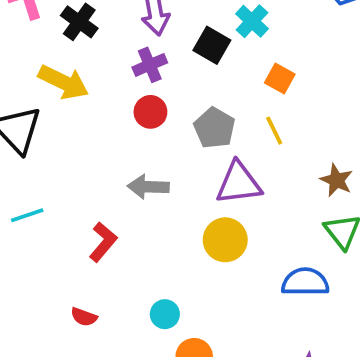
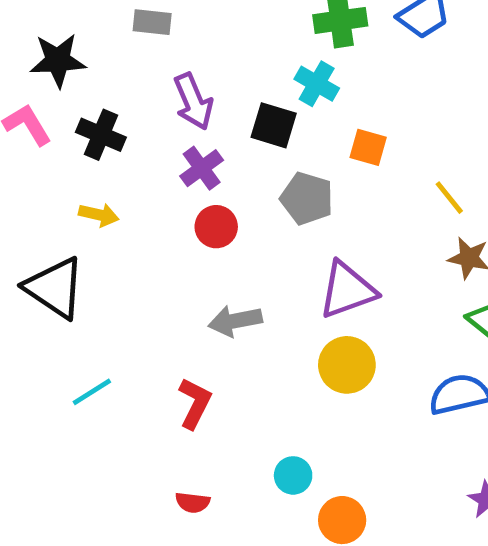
yellow arrow: (64, 82) -> (99, 215), size x0.6
gray pentagon: (214, 128) -> (307, 198), moved
yellow line: (274, 131) -> (449, 198), moved

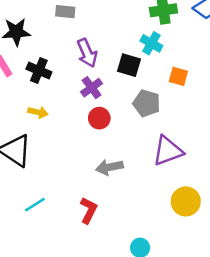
yellow circle: (347, 365) -> (186, 201), moved

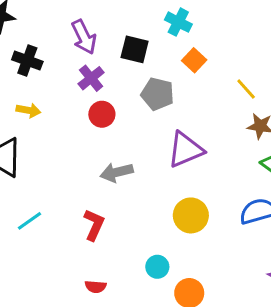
cyan cross: (151, 43) -> (178, 22), moved
orange square: (178, 76) -> (194, 60), turned 30
yellow circle: (186, 201) -> (191, 215), moved

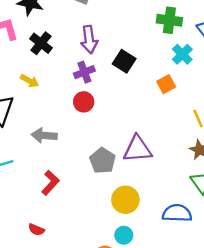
cyan cross: (178, 22) -> (182, 54), moved
gray pentagon: (157, 94) -> (102, 161), moved
gray arrow: (117, 172) -> (44, 135), moved
cyan circle: (157, 267) -> (124, 235), moved

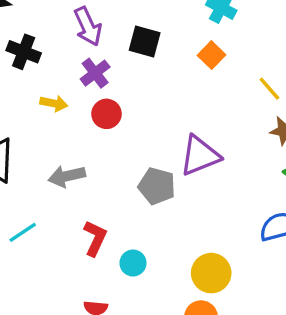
yellow arrow: (30, 81) -> (54, 103), moved
yellow circle: (125, 200) -> (211, 273), moved
cyan circle: (124, 235) -> (133, 263), moved

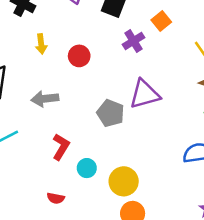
purple cross: (95, 73) -> (133, 41), moved
yellow arrow: (54, 103) -> (41, 44), turned 66
yellow circle: (211, 273) -> (124, 181), moved

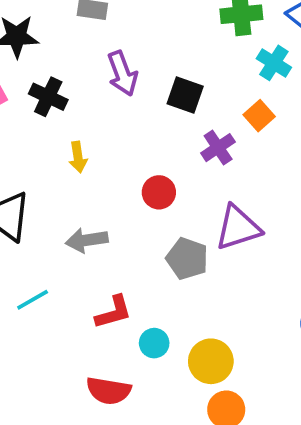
red circle: (79, 56) -> (159, 192), moved
red L-shape: (61, 147) -> (114, 312), turned 45
red semicircle: (56, 198) -> (109, 391), size x1.6

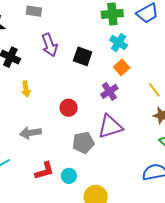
cyan cross: (274, 63) -> (119, 43), moved
purple cross: (218, 148) -> (109, 91), moved
gray pentagon: (187, 259) -> (83, 143), turned -30
cyan circle: (154, 343) -> (69, 176), moved

